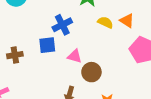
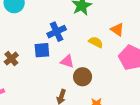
yellow semicircle: (105, 22) -> (96, 42), moved
brown cross: (15, 55) -> (11, 59), turned -32

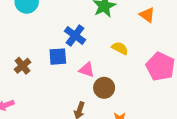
orange triangle: (117, 30) -> (147, 15), moved
blue cross: (57, 32) -> (75, 35), turned -30

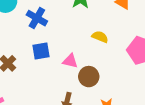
blue cross: (75, 35) -> (37, 18), moved

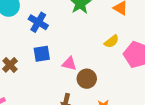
yellow semicircle: (100, 37) -> (112, 41), moved, turned 120

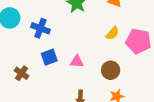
brown circle: (87, 79) -> (111, 70), moved

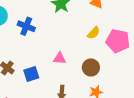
blue square: (49, 57) -> (31, 74), moved

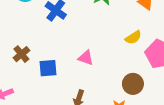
brown circle: (91, 67) -> (133, 84), moved

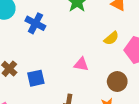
pink triangle: (86, 58) -> (81, 64), moved

